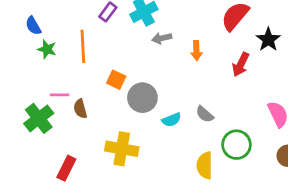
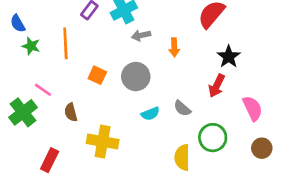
black star: (268, 40) -> (229, 57), moved
red arrow: (241, 64) -> (217, 86), moved
pink line: (59, 95) -> (43, 90), turned 36
gray circle: (142, 98) -> (136, 77), moved
brown semicircle: (80, 109) -> (71, 112), moved

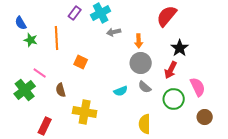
gray circle: (136, 77) -> (141, 63), moved
green circle: (213, 138) -> (174, 99), moved

